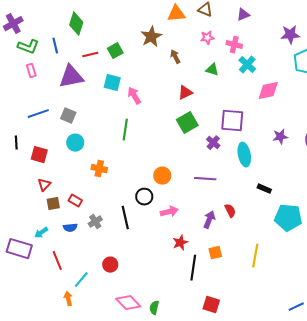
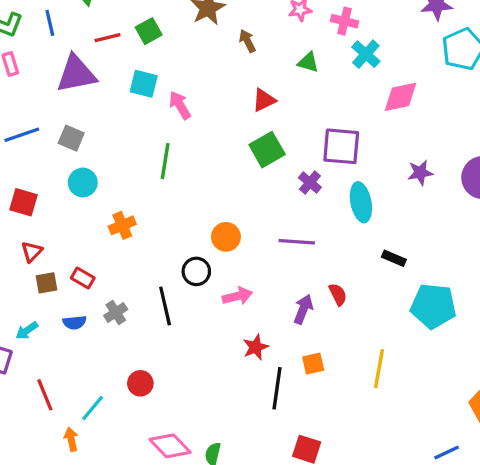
orange cross: (99, 169) -> (122, 225), turned -35
red line: (57, 261) -> (45, 395), moved

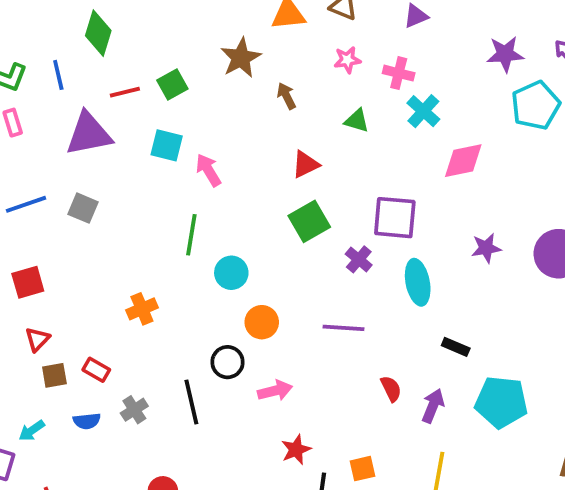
cyan circle: (83, 183) -> (231, 273), moved
red square: (23, 202) -> (28, 282), turned -32
purple arrow: (303, 309) -> (433, 406), moved

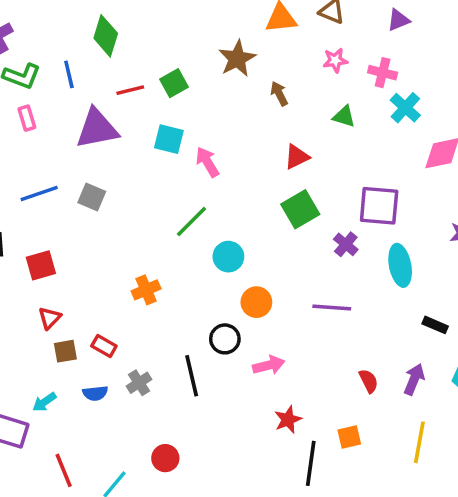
green line: (191, 235) -> (192, 222), turned 36
red semicircle: (391, 389) -> (369, 381), moved

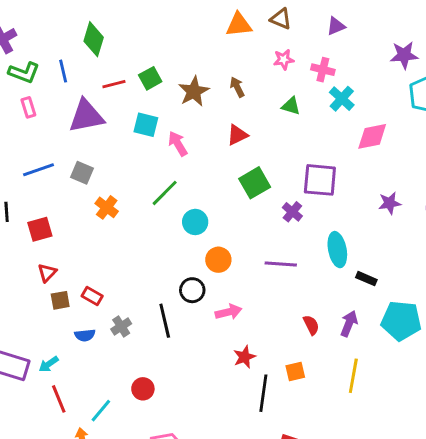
brown star: (237, 59) -> (194, 91), moved
red triangle: (297, 157) -> (237, 135), moved
cyan ellipse: (400, 265) -> (337, 250), moved
orange cross: (146, 290) -> (107, 207), moved, turned -30
cyan arrow: (44, 402) -> (49, 364), moved

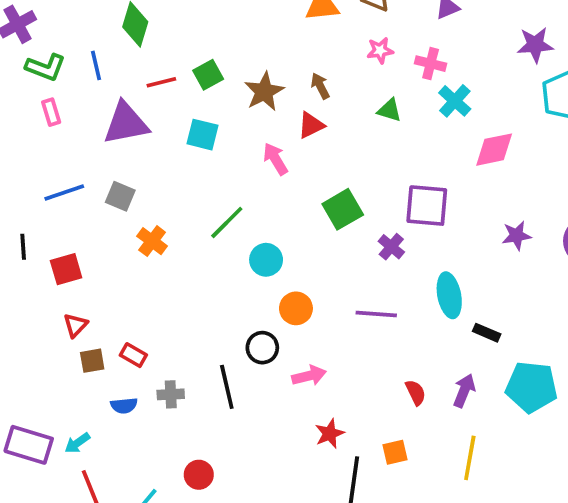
red triangle: (237, 135) -> (311, 125), moved
pink arrow: (178, 144) -> (275, 159), moved
gray cross: (121, 326) -> (171, 394), turned 30

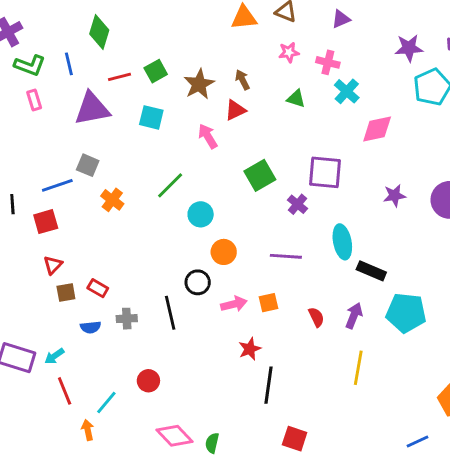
blue line: (64, 192) -> (57, 185), moved
black rectangle: (487, 333) -> (371, 271), size x1.4
orange square: (395, 452) -> (269, 303), moved

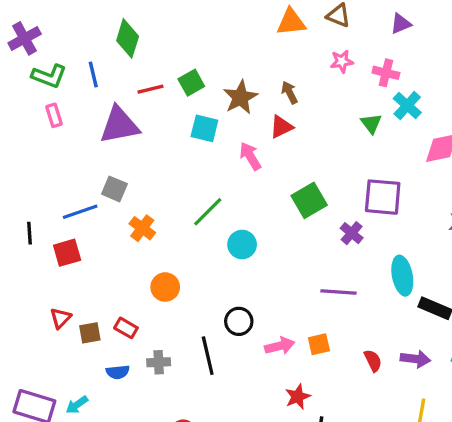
green triangle: (296, 99) -> (371, 123), moved, turned 36
cyan square: (151, 117) -> (204, 128), moved
orange circle: (224, 252) -> (165, 287), moved
red triangle: (53, 265) -> (61, 318), moved
purple arrow: (354, 316) -> (415, 359), turned 75

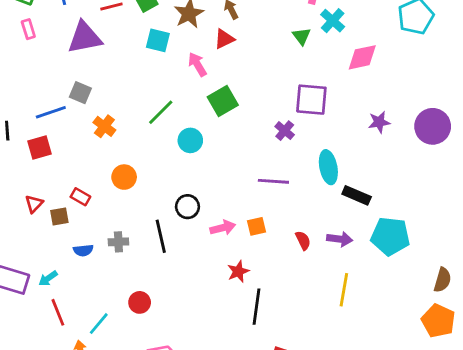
green square: (309, 200) -> (223, 101), moved
red rectangle: (126, 328) -> (80, 197), moved

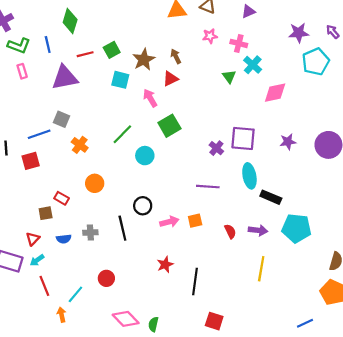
purple square: (311, 100) -> (243, 138), moved
red triangle: (34, 204) -> (33, 239), moved
red star: (238, 271) -> (165, 264), moved

